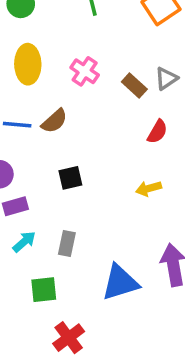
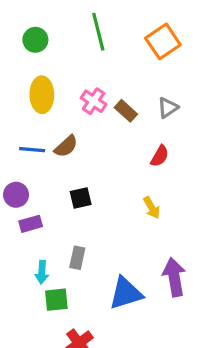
brown rectangle: (134, 85) -> (126, 111), moved
yellow arrow: (149, 188) -> (152, 208), turned -105
cyan arrow: (24, 242) -> (42, 272), moved, turned 135

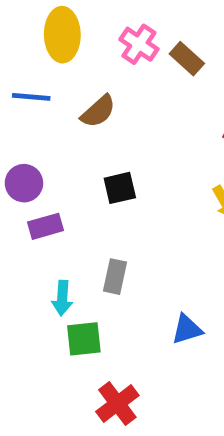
blue line: (32, 150) -> (31, 97), moved
blue triangle: (126, 293) -> (187, 329), size x0.6

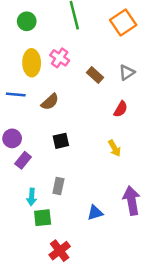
pink cross: (139, 44) -> (60, 58), moved
purple rectangle: (46, 226) -> (23, 160), turned -35

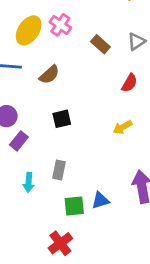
yellow ellipse: (32, 63) -> (29, 30), turned 35
yellow arrow: (115, 148) -> (123, 127), turned 91
green square: (43, 218) -> (74, 206), moved

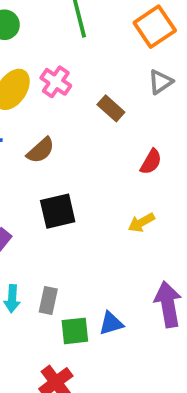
gray triangle: (136, 41) -> (160, 82), moved
black square: (62, 119) -> (58, 211), size x1.4
gray rectangle: (59, 170) -> (48, 301), moved

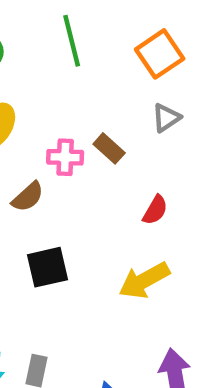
pink cross: (56, 82) -> (65, 157), moved, turned -32
yellow arrow: (141, 223) -> (144, 280), size x1.6

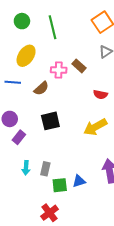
green line: (72, 41) -> (53, 27), moved
red semicircle: (155, 210) -> (100, 94), turned 72

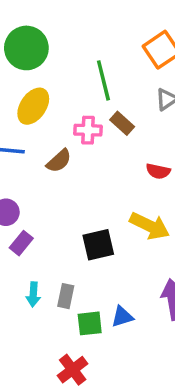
green circle: (22, 21) -> (26, 48), size x1.6
green line: (53, 27) -> (103, 80), moved
black square: (50, 121) -> (98, 245), moved
yellow arrow: (95, 127) -> (150, 226), turned -125

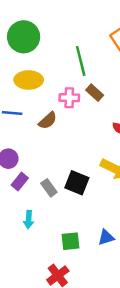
yellow ellipse: (33, 106) -> (29, 80), turned 56
black square: (98, 245) -> (77, 183), turned 35
gray rectangle: (66, 296) -> (49, 188), moved, turned -48
blue triangle: (122, 317) -> (106, 237), moved

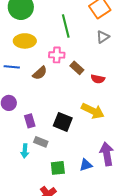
brown rectangle: (95, 93) -> (77, 68), moved
purple rectangle: (20, 181) -> (30, 121), moved, turned -56
gray rectangle: (49, 188) -> (41, 142), moved, turned -32

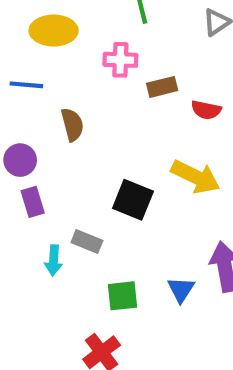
brown rectangle: (77, 68) -> (162, 87), turned -56
brown semicircle: (40, 73) -> (72, 125), moved, turned -63
purple rectangle: (30, 121) -> (33, 202), moved
blue triangle: (86, 165) -> (181, 290), turned -40

